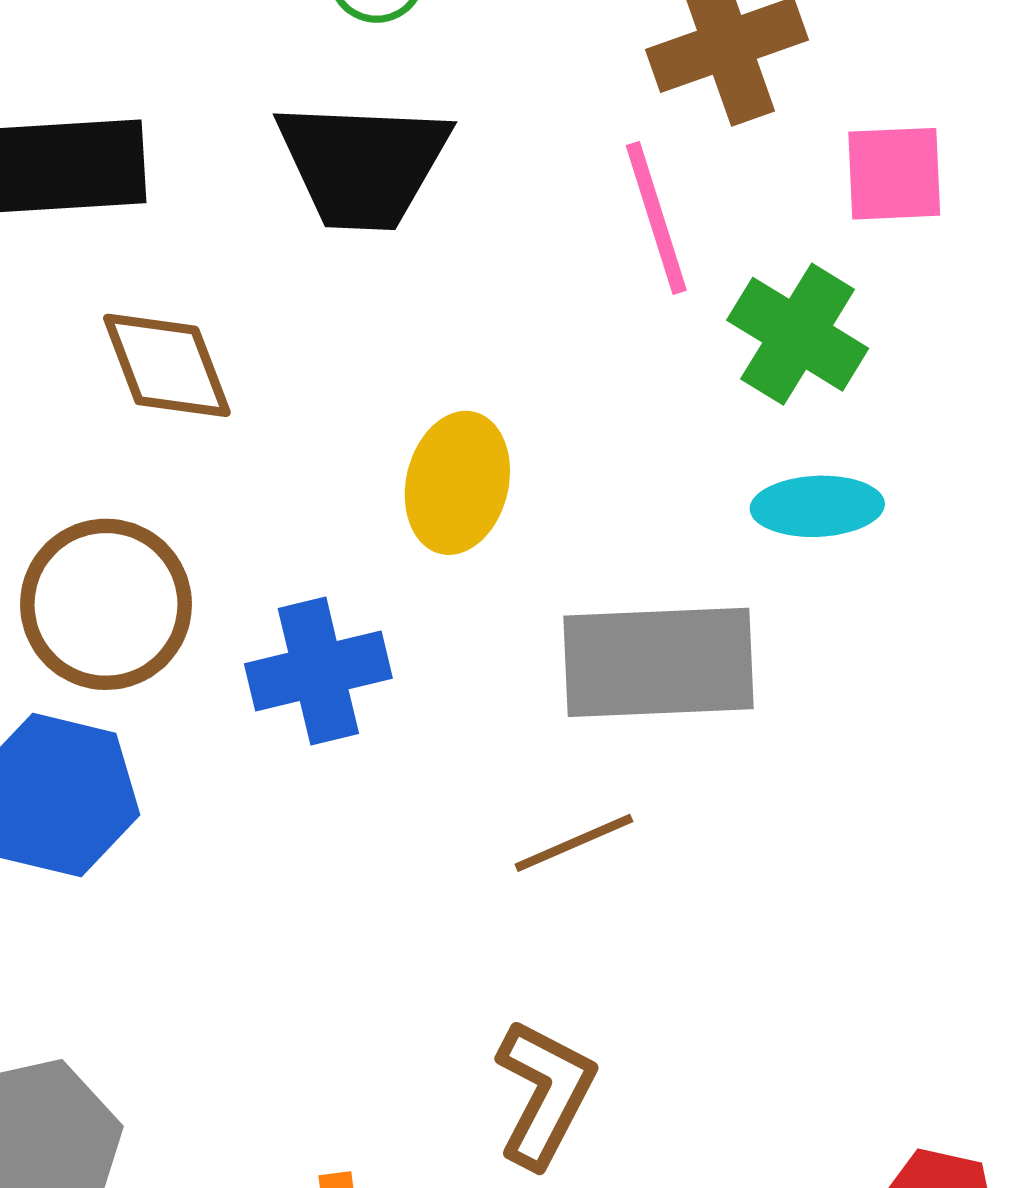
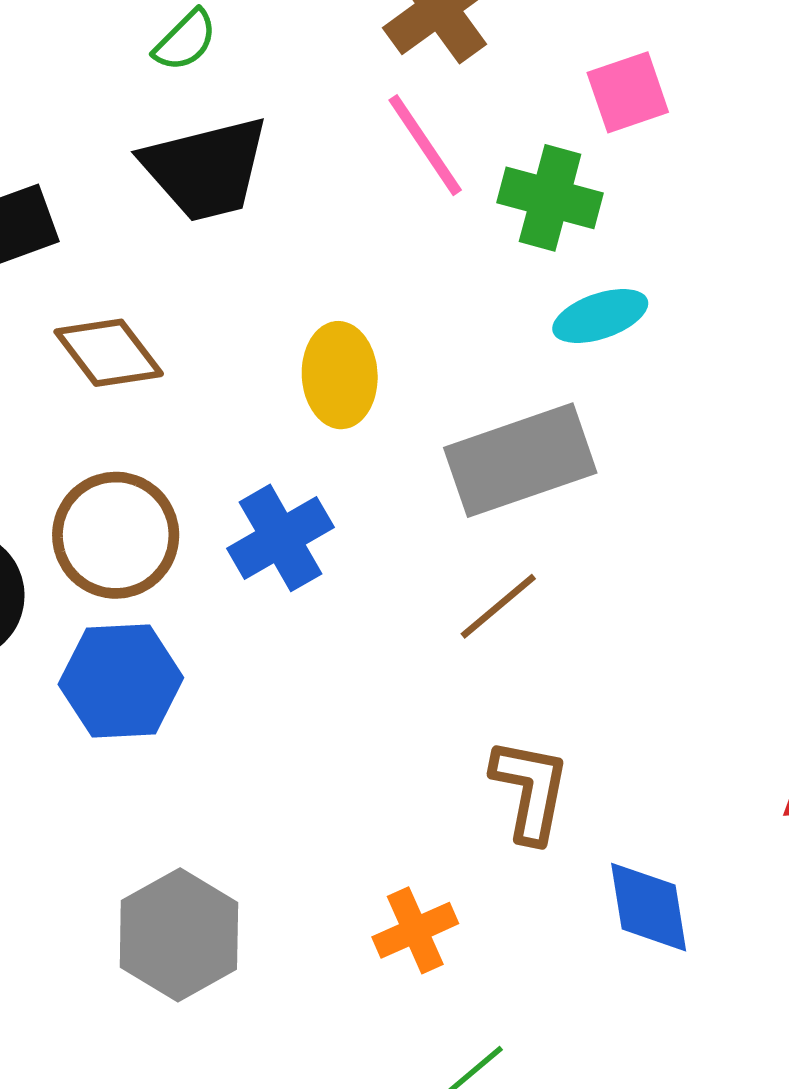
pink square: (894, 174) -> (628, 92), moved

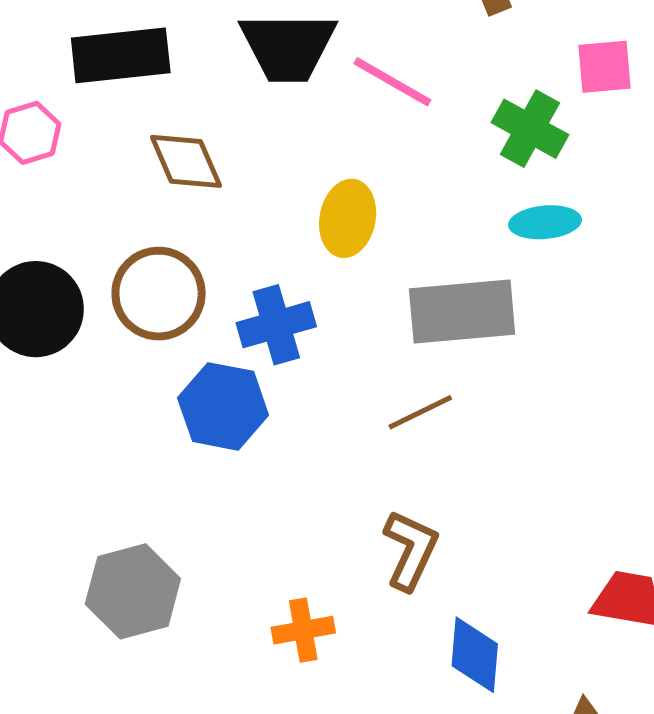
pink line: (425, 145) -> (392, 82), moved, turned -40
blue hexagon: (121, 681) -> (223, 406), moved

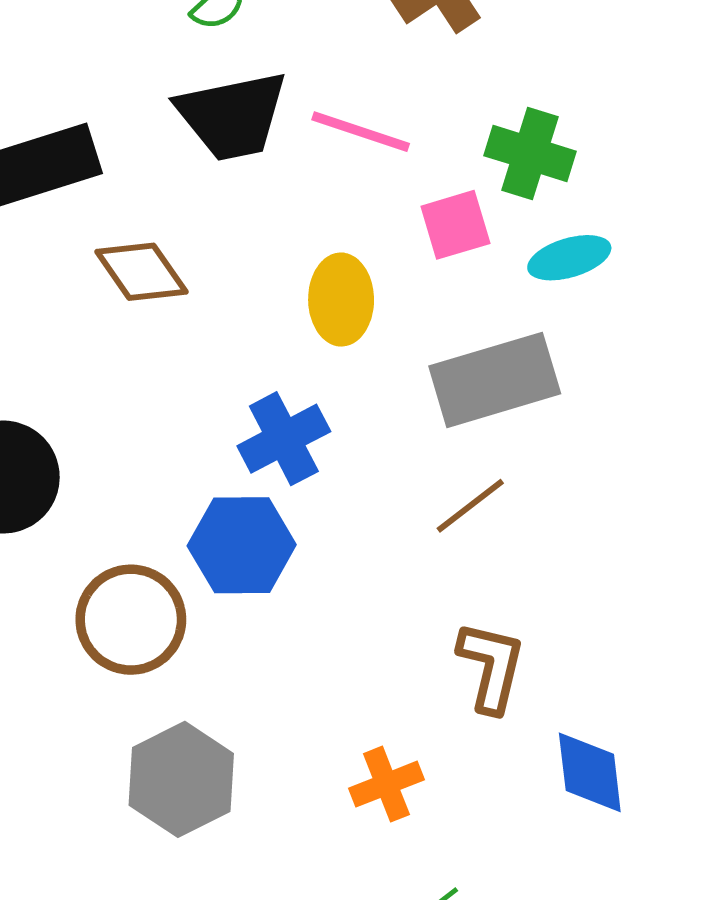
pink square: (605, 67) -> (455, 225), moved
brown circle: (159, 294) -> (131, 620), moved

